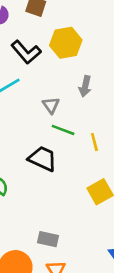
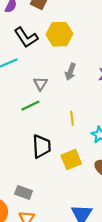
green line: (63, 130) -> (30, 106), moved, turned -54
black trapezoid: (43, 159) -> (42, 146), moved, turned 55

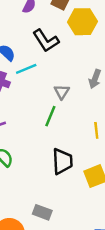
yellow hexagon: (59, 34) -> (82, 22), moved
green line: (30, 106) -> (50, 116), turned -42

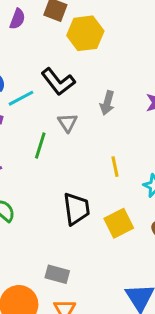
black L-shape: (46, 41) -> (58, 82), moved
green line: (50, 116) -> (40, 146), moved

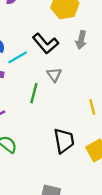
gray arrow: (107, 103) -> (81, 40), moved

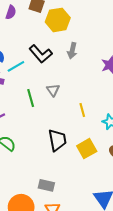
gray triangle: (54, 75) -> (53, 90), moved
green line: (34, 93) -> (31, 98), turned -30

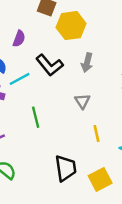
purple semicircle: (11, 12) -> (19, 39), moved
gray triangle: (53, 90) -> (82, 101), moved

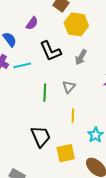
cyan line: (20, 79) -> (22, 65), moved
green line: (36, 117) -> (45, 93), moved
black trapezoid: (66, 168) -> (41, 137), turned -30

